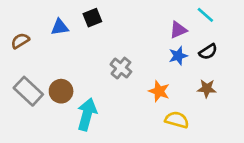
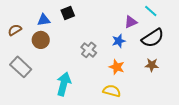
black semicircle: (208, 52) -> (153, 38), size x1.6
blue star: (178, 56) -> (119, 41), moved
brown circle: (61, 91) -> (41, 40), moved
yellow semicircle: (177, 120) -> (112, 91), moved

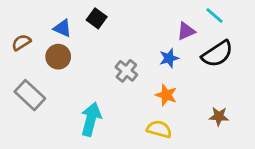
black square: (68, 13) -> (97, 18), turned -32
blue triangle: (44, 20) -> (62, 28), turned 32
brown star: (152, 65) -> (219, 116), moved

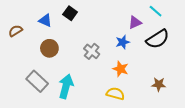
brown circle: (58, 57) -> (49, 48), moved
gray rectangle: (30, 95) -> (37, 81), moved

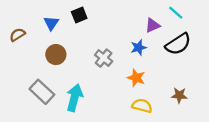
black square: (70, 13) -> (79, 15), turned 32
blue triangle: (45, 20) -> (51, 23), turned 40
yellow semicircle: (115, 94) -> (142, 106), moved

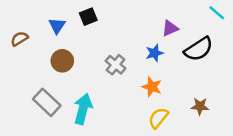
cyan line: (176, 13) -> (217, 13), moved
yellow semicircle: (142, 106) -> (158, 118), turned -66

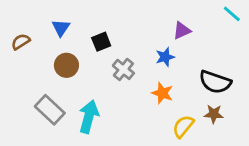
black square: (88, 17) -> (101, 42), moved
black semicircle: (199, 49) -> (215, 82), moved, turned 52
yellow semicircle: (158, 118) -> (183, 126), moved

